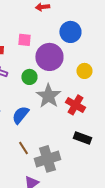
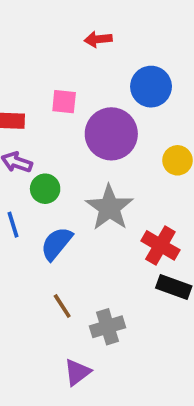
green circle: (29, 77) -> (45, 189), moved
red cross: (75, 105) -> (160, 245), moved
gray cross: (47, 159) -> (108, 327), size x0.7

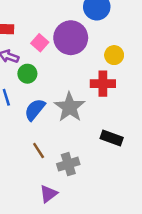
pink square: (64, 102) -> (40, 43), moved, turned 35
gray star: (109, 208) -> (70, 107), moved
red cross: (160, 245) -> (103, 84), moved, turned -30

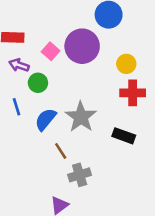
red cross: (103, 84) -> (133, 93), moved
black rectangle: (112, 138) -> (124, 136), moved
brown line: (39, 150) -> (61, 151), moved

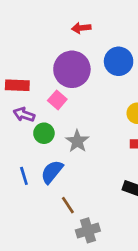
purple circle: (82, 46) -> (72, 69), moved
blue line: (16, 107) -> (24, 176), moved
gray star: (81, 117) -> (77, 141), moved, size x0.7

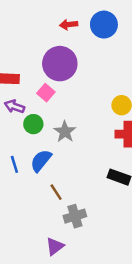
blue circle: (119, 61) -> (104, 25), moved

